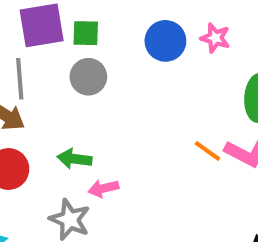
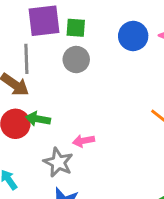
green arrow: (75, 159) -> (38, 119), moved

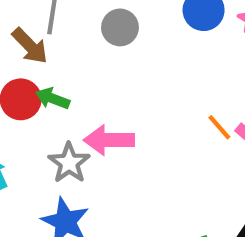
pink arrow: (84, 141) -> (109, 140), size x1.6

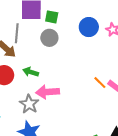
green arrow: (53, 98) -> (31, 72), moved

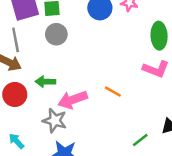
orange line: (100, 83) -> (113, 92), moved

